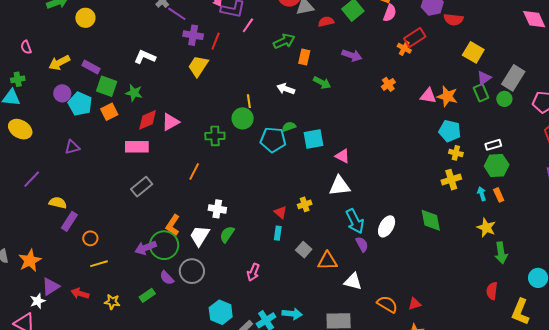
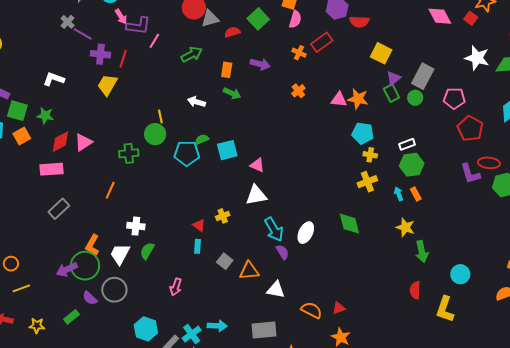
orange cross: (404, 48) -> (299, 53), moved
orange rectangle: (304, 57) -> (227, 70), moved

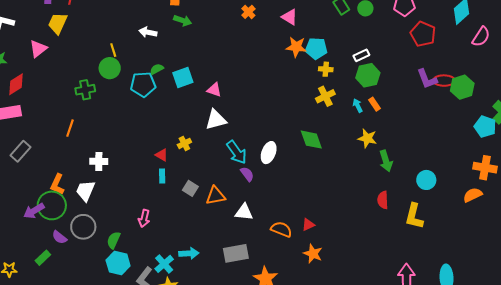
orange star: (358, 99) -> (296, 47), moved
pink triangle: (339, 100) -> (290, 17), turned 30
pink triangle: (83, 142) -> (38, 49), moved
red ellipse: (489, 163) -> (444, 81), moved
green semicircle: (147, 251) -> (114, 240), moved

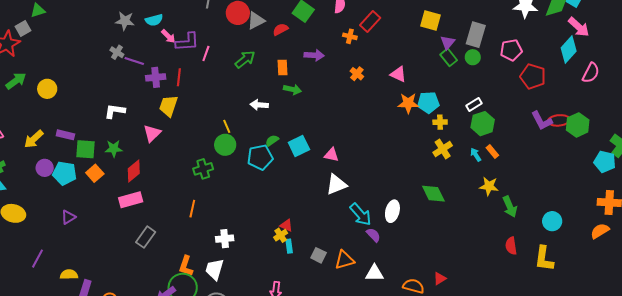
yellow cross: (184, 143) -> (281, 235), moved

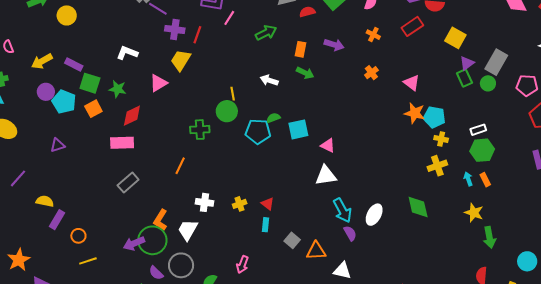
red rectangle: (370, 21) -> (412, 26), moved
yellow cross: (281, 235) -> (240, 204), moved

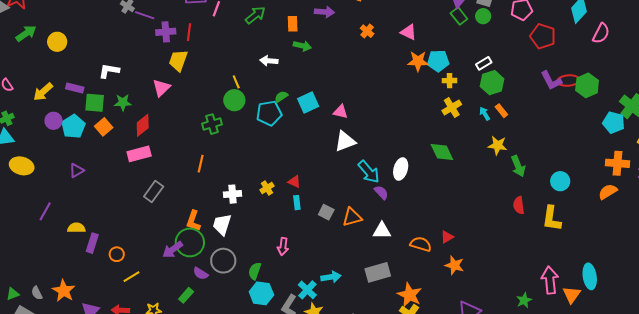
white L-shape: (127, 53) -> (109, 71), moved
cyan pentagon: (64, 102) -> (73, 126), turned 30

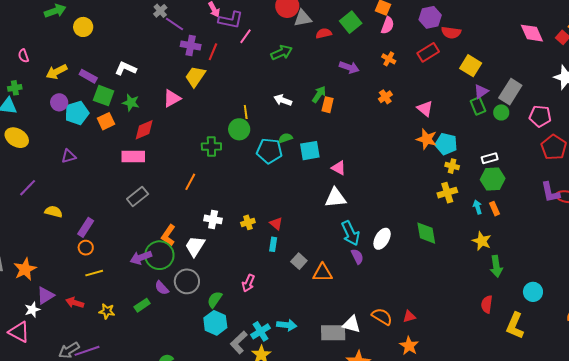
orange rectangle: (293, 24) -> (328, 105), moved
green arrow: (302, 46) -> (319, 94), turned -84
white triangle: (382, 231) -> (352, 324), moved
purple rectangle: (92, 243) -> (86, 227), moved

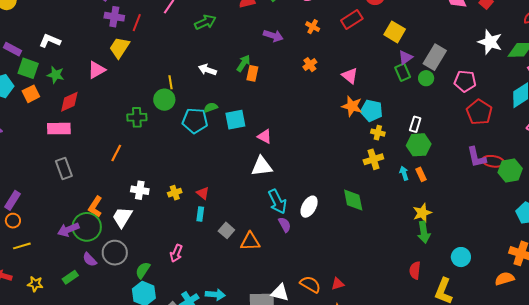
white rectangle: (490, 158) -> (415, 124), turned -56
gray rectangle: (138, 196) -> (64, 169), turned -70
yellow star: (482, 241) -> (422, 213), moved, turned 30

